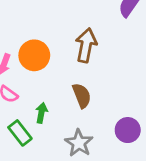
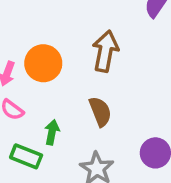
green rectangle: (20, 133) -> (26, 156), turned -30

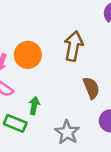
brown semicircle: (100, 112) -> (91, 88), moved

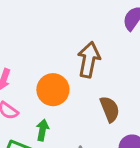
orange circle: (28, 55) -> (53, 90), moved

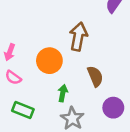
green arrow: (42, 130) -> (63, 93), moved

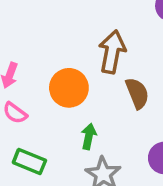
brown semicircle: (95, 76) -> (137, 93), moved

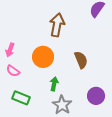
brown arrow: (112, 52) -> (57, 25), moved

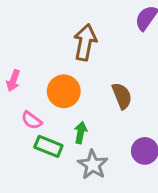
pink semicircle: (13, 71) -> (32, 120), moved
green rectangle: (21, 98) -> (48, 146), moved

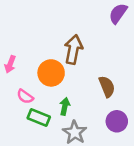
brown arrow: (85, 42) -> (73, 49), moved
brown semicircle: (122, 96) -> (107, 87), moved

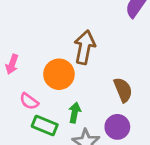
purple circle: (117, 121) -> (117, 127), moved

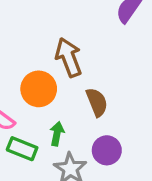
brown arrow: (85, 47) -> (69, 57), turned -32
brown semicircle: (123, 90) -> (97, 102), moved

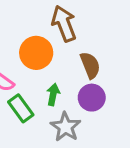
green rectangle: (22, 149) -> (21, 108), turned 32
purple circle: (107, 150) -> (92, 98), moved

